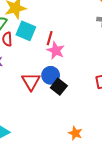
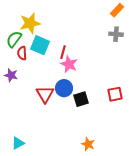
black square: (59, 87) -> (81, 99), moved, turned 35

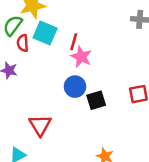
red triangle: (45, 94) -> (40, 125), moved

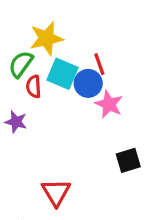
red line: (74, 42) -> (99, 64), moved, turned -35
blue circle: (75, 87) -> (88, 83), moved

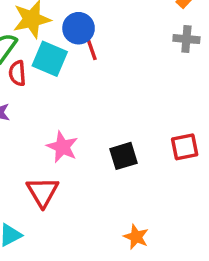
blue circle: (88, 83) -> (79, 28), moved
pink star: (109, 104) -> (62, 147), moved

